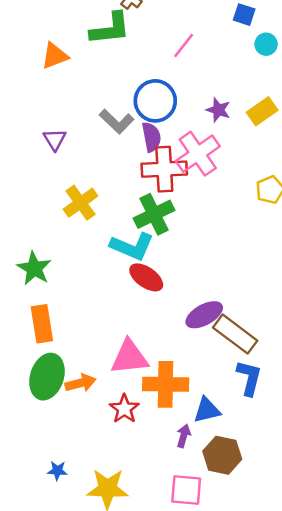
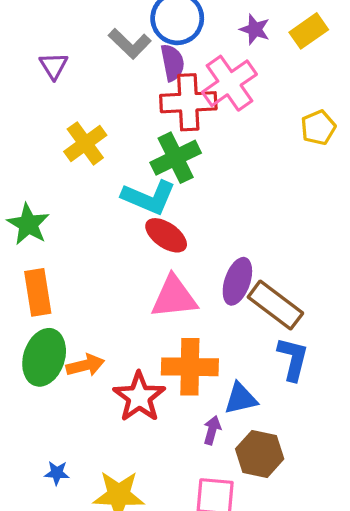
purple ellipse: (204, 315) -> (237, 281), turned -42
pink triangle: (129, 357) -> (174, 297), moved
red star: (124, 409) -> (139, 397), size x1.4

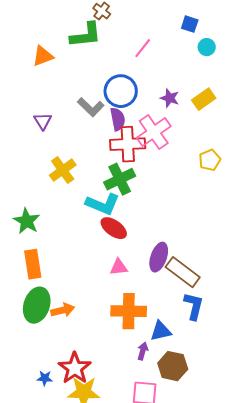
pink triangle: (174, 297) -> (119, 267), size x0.6
red star: (139, 397) -> (75, 368), moved

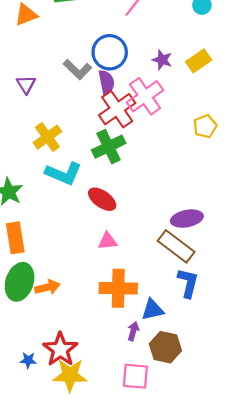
red cross: (128, 144) -> (117, 109), turned -32
cyan L-shape: (103, 204) -> (64, 173), moved
purple ellipse: (159, 257) -> (187, 219), moved, turned 60

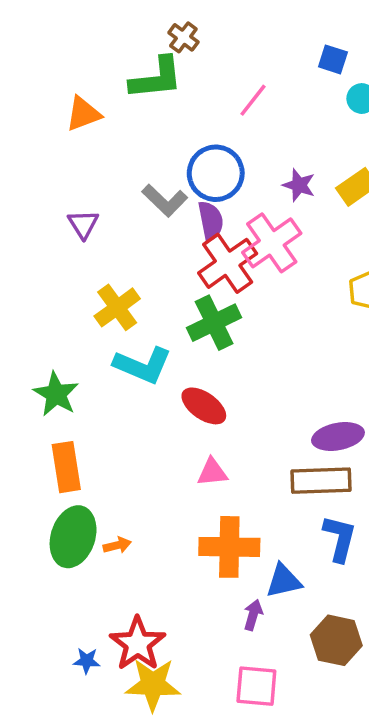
brown rectangle: (176, 246) -> (321, 481), turned -39
orange arrow: (47, 287) -> (117, 545), size x0.7
brown hexagon: (165, 347) -> (336, 640), moved

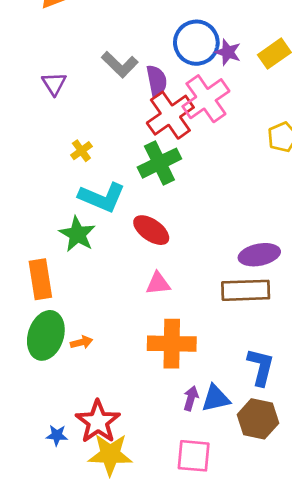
blue circle: (216, 173) -> (196, 43), moved
yellow cross: (117, 307) -> (81, 151), size x0.6
green star: (56, 394) -> (77, 234), moved
blue L-shape: (340, 538) -> (261, 367), moved
blue triangle: (284, 581) -> (216, 398), moved

